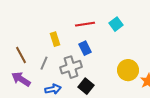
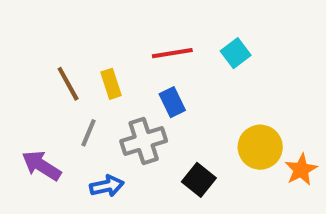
brown line: (21, 55) -> (68, 84), moved
black square: (86, 86) -> (199, 180), moved

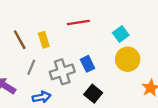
cyan square: (236, 53) -> (121, 34), moved
blue rectangle: (172, 102) -> (87, 64), moved
yellow circle: (260, 147) -> (128, 59), moved

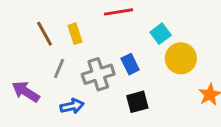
cyan square: (121, 34) -> (161, 34), moved
black square: (93, 94) -> (137, 102), turned 36

